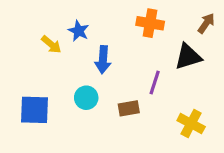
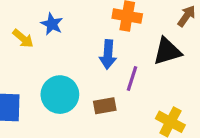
blue arrow: (103, 60) -> (108, 54), moved
cyan circle: (86, 98) -> (60, 95), size x1.5

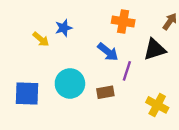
blue star: (52, 24) -> (64, 28), turned 30
blue arrow: (108, 54) -> (108, 52), turned -55

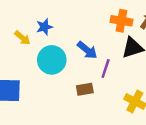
orange cross: (123, 22) -> (121, 21), moved
cyan circle: (70, 83) -> (52, 60), moved

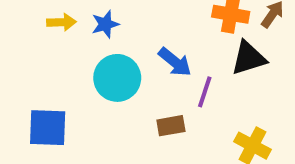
yellow arrow: (22, 38) -> (62, 22), moved, turned -42

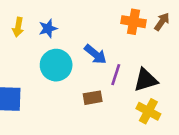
yellow arrow: (62, 22) -> (18, 27), turned 102
black triangle: (249, 58) -> (146, 80), moved

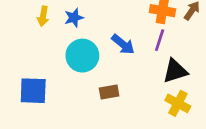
purple line: (116, 75) -> (160, 40), moved
brown rectangle: (93, 98) -> (109, 92), moved

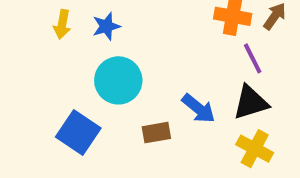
purple line: (160, 40) -> (253, 58), moved, turned -45
blue arrow: (123, 44) -> (199, 109), moved
blue square: (33, 91) -> (78, 133), moved, turned 32

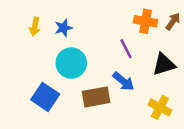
purple line: (253, 58) -> (126, 49), moved
black triangle: (251, 102) -> (164, 64), moved
brown rectangle: (156, 133) -> (96, 97), size x1.5

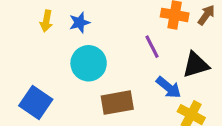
blue arrow: (123, 81) -> (169, 87), moved
blue square: (45, 97) -> (36, 103), moved

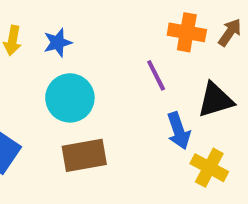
blue arrow: (169, 87) -> (179, 131), turned 32
brown rectangle: (117, 103) -> (84, 155), moved

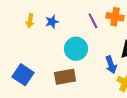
purple line: (156, 75) -> (93, 21), moved
cyan circle: (70, 98) -> (76, 49), moved

